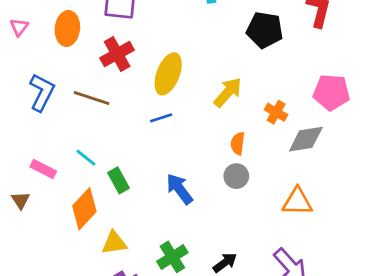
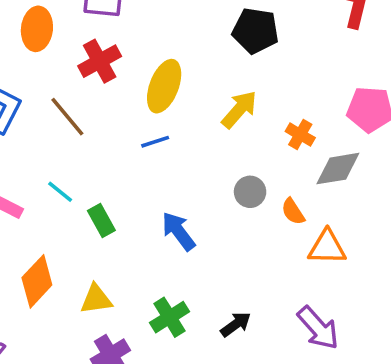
black pentagon: (265, 30) -> (255, 31), moved
brown line: (92, 98) -> (67, 117), turned 32
orange semicircle: (238, 143) -> (293, 212), moved, turned -40
gray circle: (236, 176) -> (250, 192), moved
orange diamond: (84, 209) -> (37, 281), moved

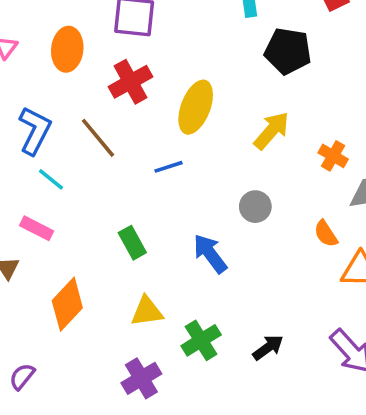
blue line: (155, 142) -> (169, 167), moved
cyan line: (60, 192) -> (51, 179), moved
gray circle: (250, 192) -> (255, 207), moved
yellow triangle: (96, 299) -> (147, 311), moved

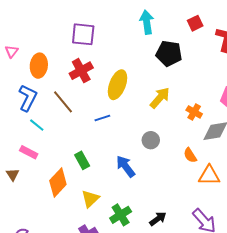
orange ellipse: (67, 49) -> (39, 66), moved
orange diamond: (67, 304) -> (58, 183), moved
yellow triangle: (147, 311) -> (90, 199), turned -36

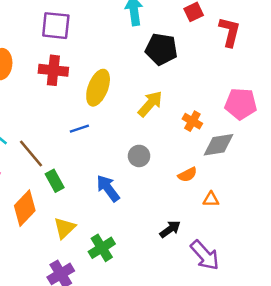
red cross: (81, 71) -> (53, 70), turned 35
brown line: (63, 102) -> (31, 153), moved
orange semicircle: (190, 155) -> (187, 175), turned -84
orange triangle: (209, 175) -> (211, 199), size x0.6
black arrow: (158, 219) -> (170, 229), moved

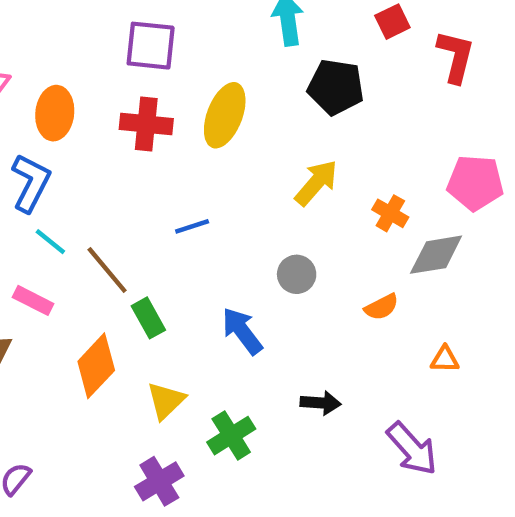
yellow ellipse: (98, 88) -> (225, 115), moved
orange triangle: (211, 199) -> (445, 359), moved
black arrow: (170, 229) -> (321, 403), moved, turned 40

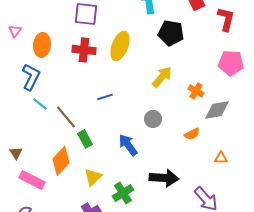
pink pentagon: (475, 183) -> (231, 63), moved
pink rectangle: (33, 300) -> (32, 180), moved, size x1.4
black arrow: (321, 403) -> (164, 178), size x1.6

